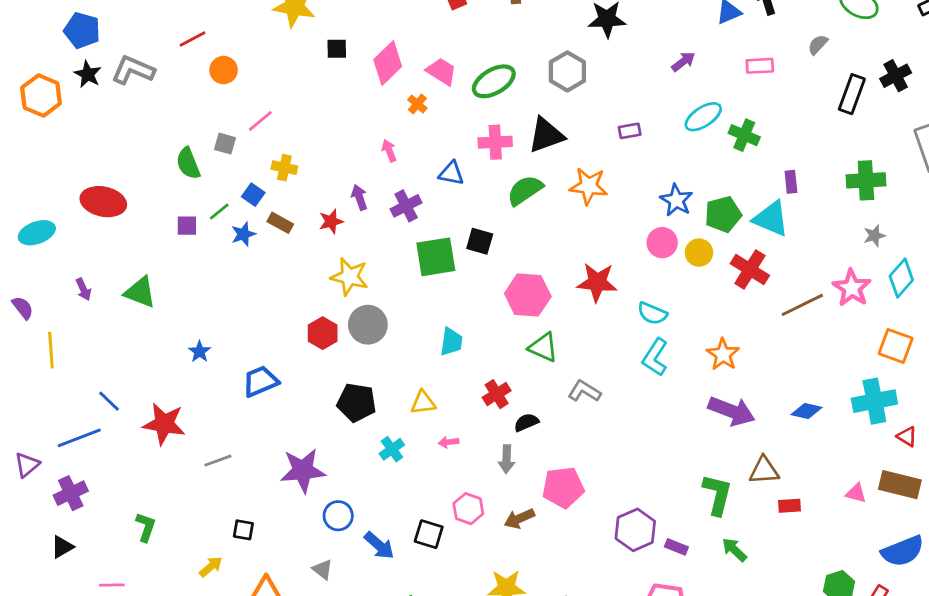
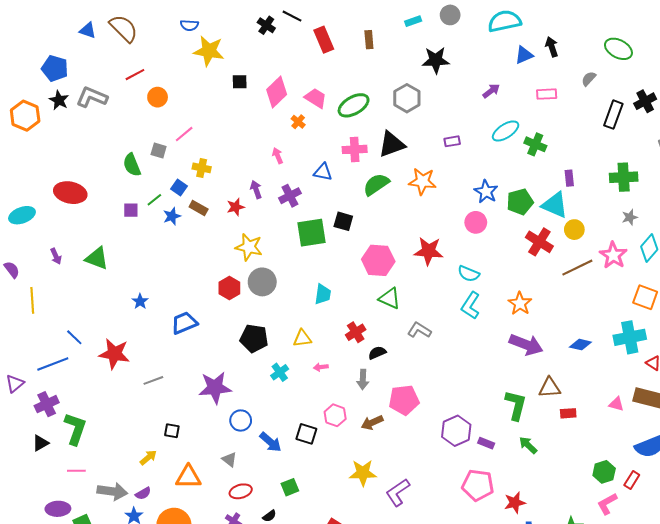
yellow circle: (699, 253) -> (574, 230), moved
green L-shape: (146, 527) -> (75, 429), moved, size x1.5

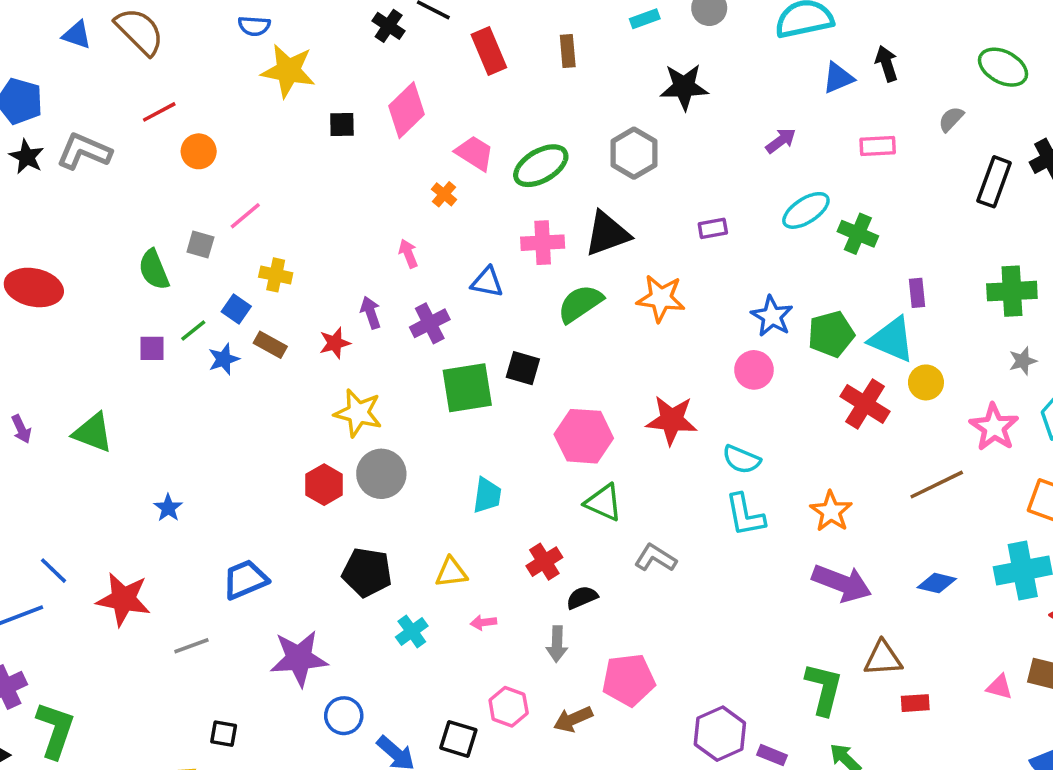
pink diamond: (277, 92) -> (406, 110), moved
red ellipse: (70, 193) -> (34, 287), moved
brown line: (577, 268) -> (937, 485), moved
cyan L-shape: (471, 306) -> (745, 515), turned -44
blue trapezoid: (184, 323) -> (245, 580), moved

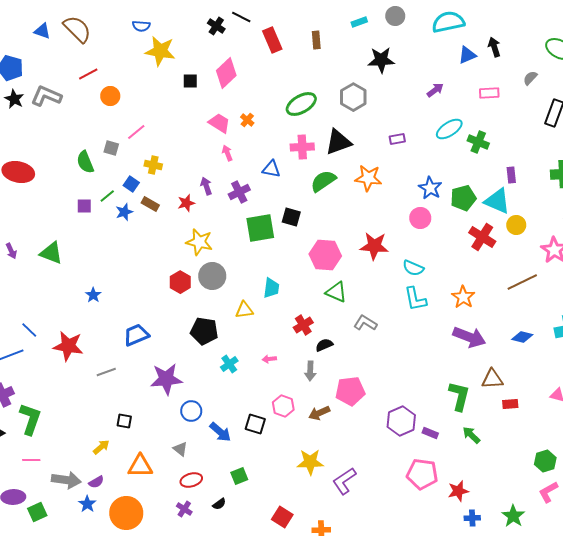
pink trapezoid: (475, 153) -> (219, 123), moved
yellow triangle: (451, 572) -> (244, 310), moved

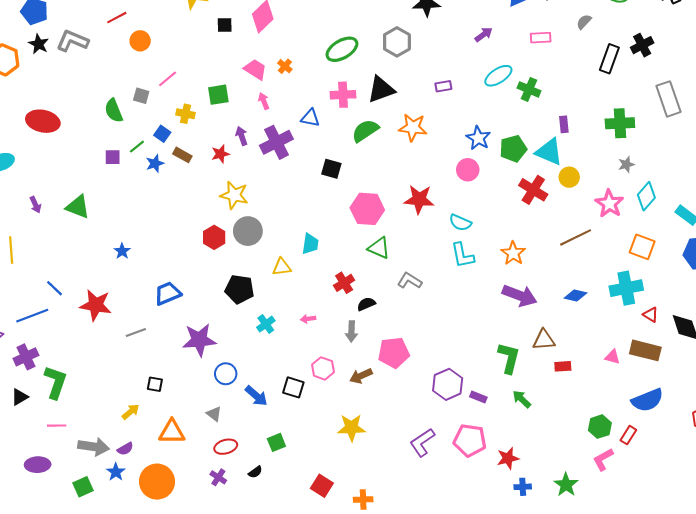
purple cross: (239, 192) -> (276, 142), size x1.4
green square: (260, 228) -> (218, 95), moved, size x0.7
purple L-shape: (344, 481) -> (422, 442), moved
green square: (37, 512) -> (83, 487), moved

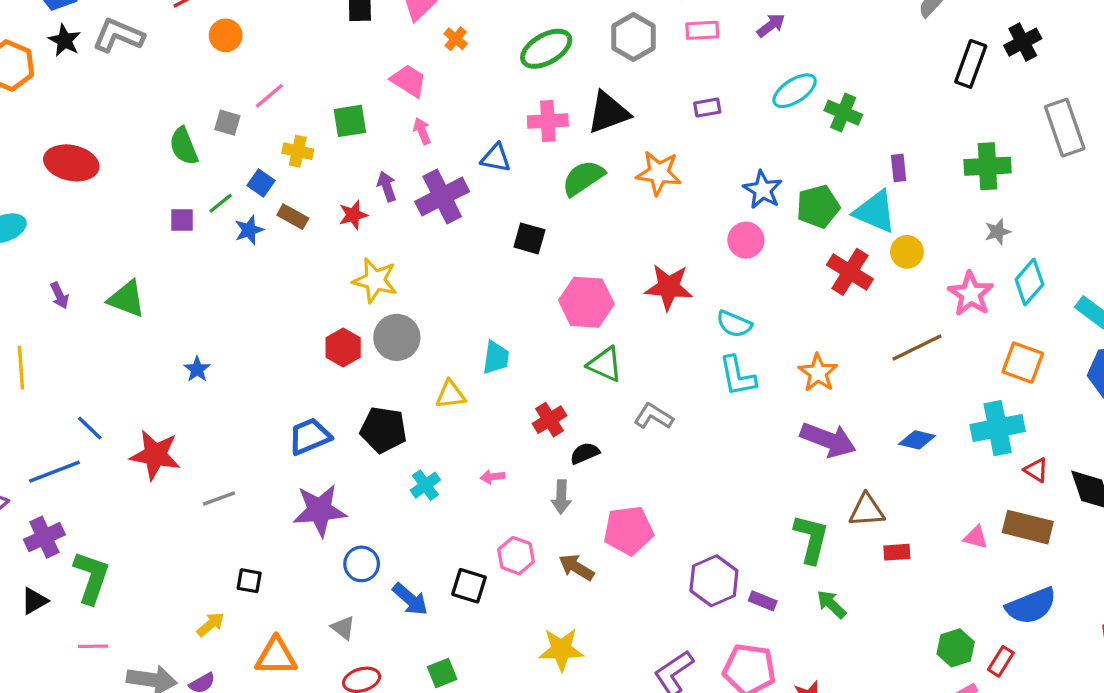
pink rectangle: (541, 38) -> (702, 30), moved
orange cross: (285, 66) -> (456, 39), moved
blue trapezoid: (168, 293) -> (310, 436), moved
brown arrow: (361, 376) -> (576, 567), turned 55

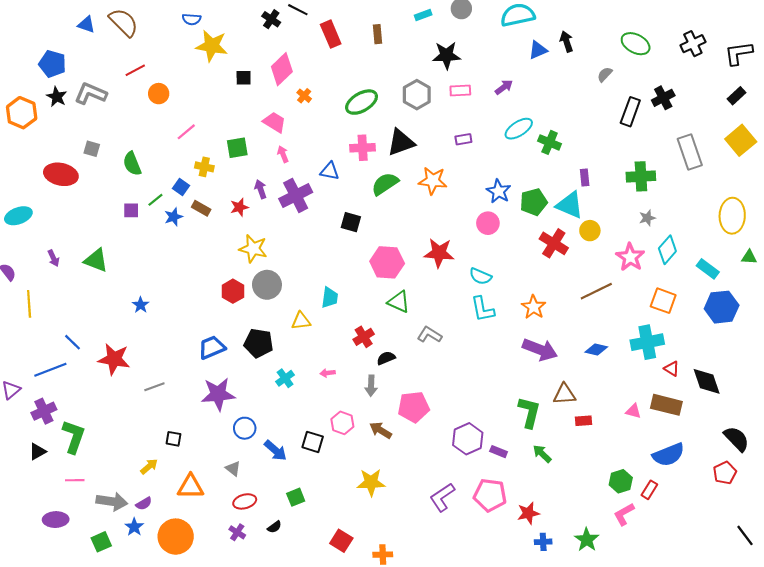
gray square: (227, 123) -> (92, 149), moved

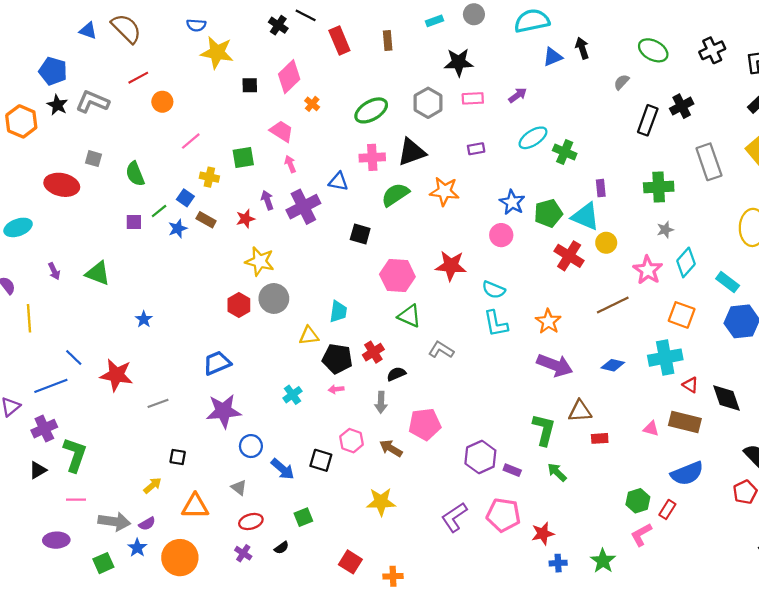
black pentagon: (258, 343) -> (337, 359), moved

